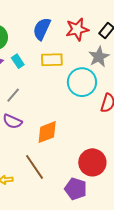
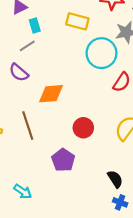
cyan rectangle: (18, 61) -> (35, 25), moved
red circle: (92, 162) -> (83, 128), moved, size x0.7

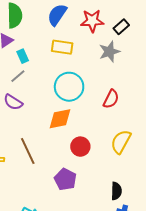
cyan circle: (101, 53) -> (69, 87), moved
orange diamond: (51, 94) -> (60, 119), moved
black semicircle: (115, 179) -> (116, 191), turned 42

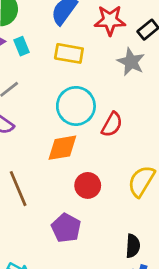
gray star: (109, 52) -> (131, 62), turned -30
cyan rectangle: (23, 56) -> (21, 46), moved
red semicircle: (111, 99) -> (112, 124), moved

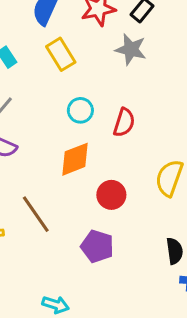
yellow rectangle: (69, 53) -> (61, 54), turned 60
cyan circle: (76, 106) -> (80, 110), size x0.6

